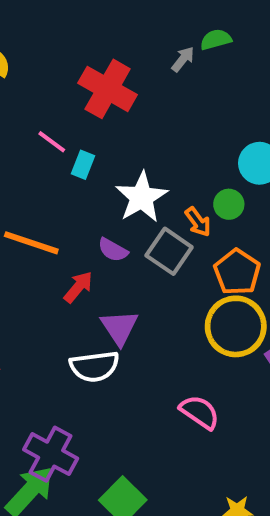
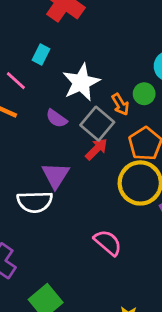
pink line: (52, 142) -> (16, 81), moved
red arrow: (78, 287) -> (96, 149), moved

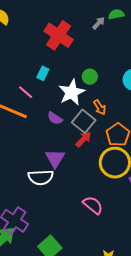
green circle: (144, 94) -> (90, 77), moved

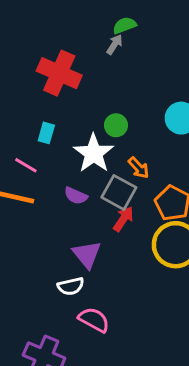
green semicircle: (116, 14) -> (124, 25), moved
white semicircle: (41, 177) -> (71, 286), size x0.7
pink semicircle: (93, 205) -> (94, 320), moved

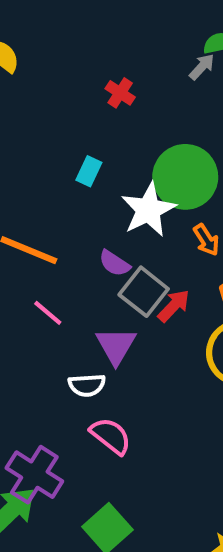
red cross: (59, 73) -> (120, 93), size x0.5
green circle: (116, 125) -> (185, 177), size x2.0
pink line: (26, 165) -> (48, 313), moved
gray square: (119, 192) -> (144, 292), moved

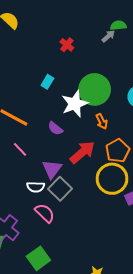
gray square: (144, 292) -> (60, 189), moved
red arrow: (174, 306) -> (82, 152), size x1.5

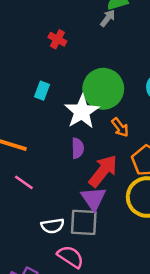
purple semicircle: (55, 128) -> (78, 148), moved, turned -119
purple triangle: (52, 169) -> (93, 199), moved
gray square: (60, 189) -> (84, 222), turned -30

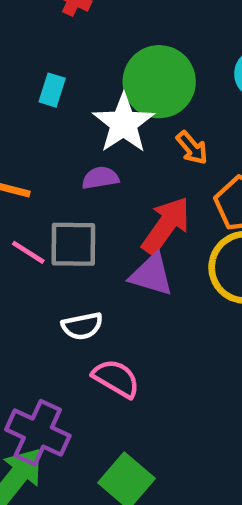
purple semicircle: (78, 148) -> (100, 178), moved, turned -96
purple triangle: (93, 199) -> (151, 275), turned -36
gray square: (84, 222) -> (73, 244), moved

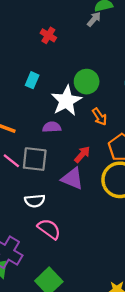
green circle: (159, 82) -> (87, 82), size x0.7
red arrow: (166, 225) -> (82, 155), size x0.6

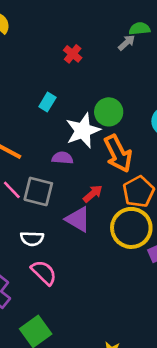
orange arrow: (100, 117) -> (118, 154), size x1.8

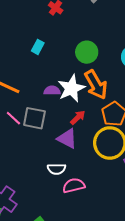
white star: (83, 130) -> (71, 88), moved
white semicircle: (32, 239) -> (57, 169), moved
pink semicircle: (44, 273) -> (74, 186), moved, turned -55

